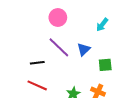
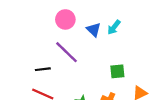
blue triangle: (84, 49) -> (94, 30), moved, turned -32

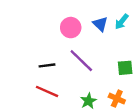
pink circle: (65, 19) -> (71, 28), moved
purple line: (67, 52) -> (81, 61), moved

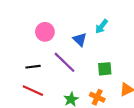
blue triangle: (100, 24) -> (80, 39), moved
pink circle: (71, 28) -> (45, 32), moved

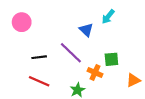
pink circle: (45, 32) -> (22, 22), moved
orange cross: (97, 97) -> (95, 72), moved

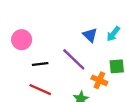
cyan arrow: (108, 17) -> (113, 34), moved
pink circle: (22, 22) -> (22, 40), moved

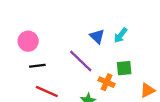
black line: (40, 64) -> (37, 66), moved

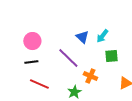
pink circle: (28, 41) -> (32, 41), moved
green square: (124, 68) -> (111, 56), moved

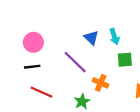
cyan arrow: (102, 36) -> (114, 37), turned -56

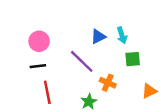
blue triangle: (91, 38) -> (98, 37), turned 49
red line: (41, 92) -> (47, 92), turned 55

